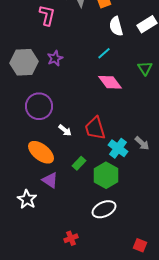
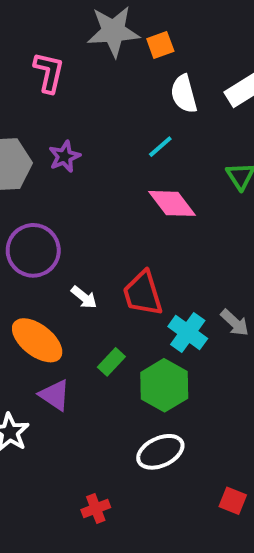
red square: (140, 245) -> (233, 501), moved

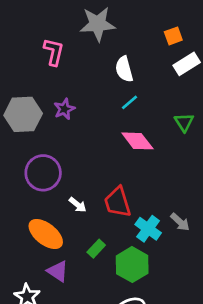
orange square: (160, 45) -> (173, 36), moved
white semicircle: (184, 94) -> (124, 69), moved

